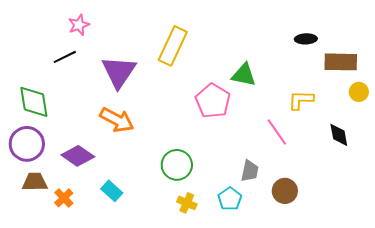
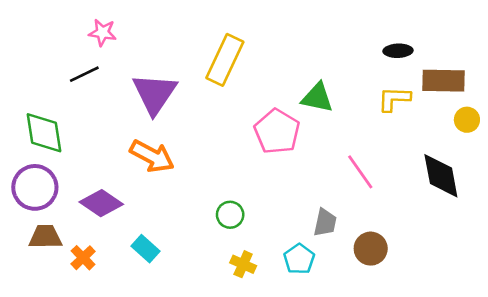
pink star: (79, 25) -> (103, 33), turned 30
yellow L-shape: (301, 100) -> (394, 99), moved
black diamond: (339, 135) -> (441, 176), size x1.5
green circle: (177, 165) -> (230, 215), size x0.7

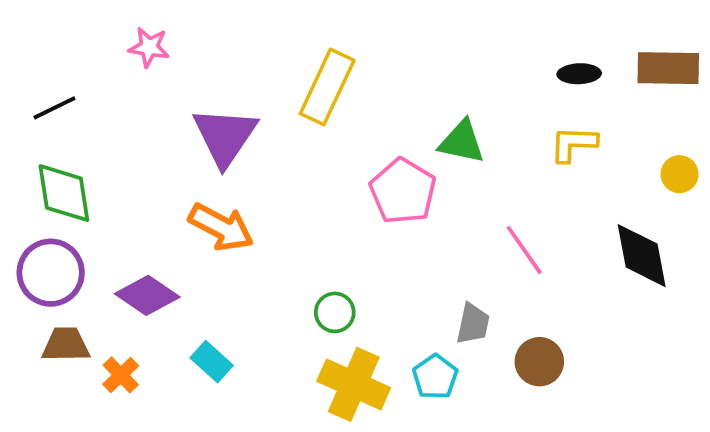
black line: (84, 74) -> (54, 108), moved
brown rectangle: (444, 81) -> (668, 68), moved
yellow cross: (243, 264) -> (354, 384), size x1.8

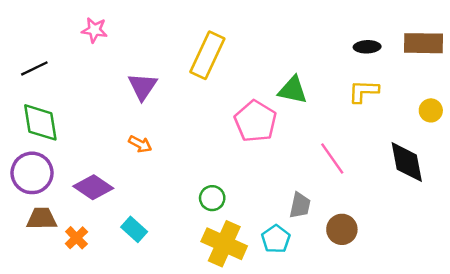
purple triangle: (225, 136) -> (143, 86), size x0.7
orange arrow: (221, 227) -> (140, 144), size x0.6

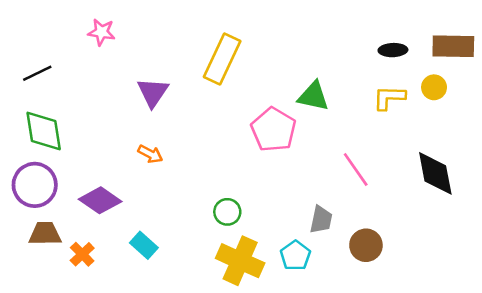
yellow circle: (431, 110) -> (434, 87), moved

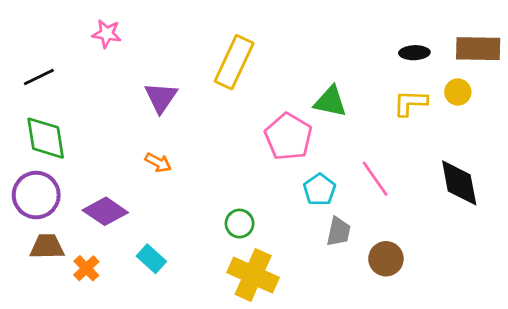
cyan pentagon: (295, 256) -> (320, 190), moved

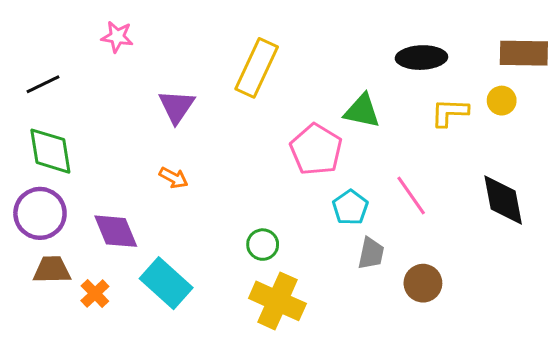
black ellipse: (414, 53) -> (421, 58), moved, size x1.5
purple diamond: (105, 211) -> (116, 231), turned 33
cyan rectangle: (151, 259) -> (166, 283), size x1.6

